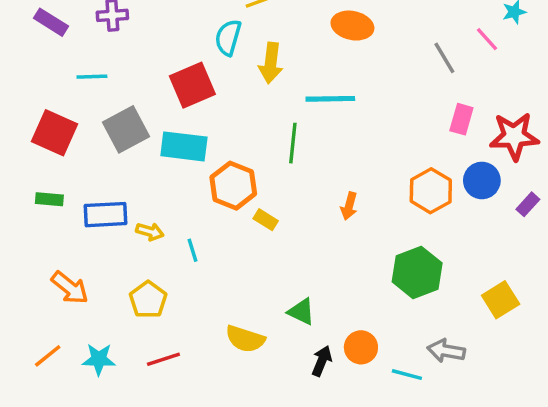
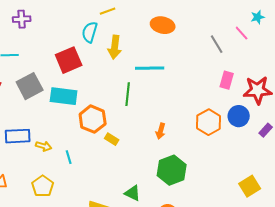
green hexagon: (417, 272) -> (172, 170), moved

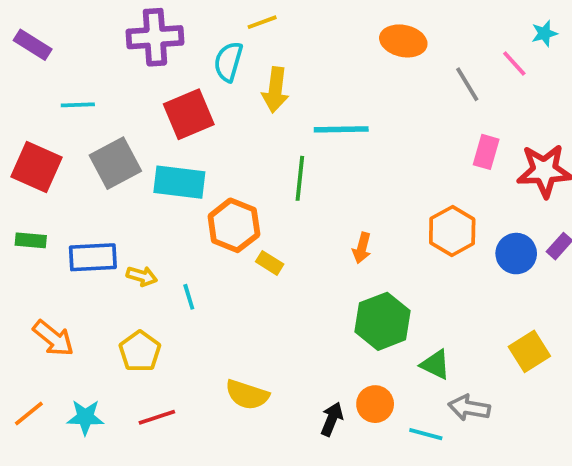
purple cross: (22, 19) -> (155, 37), moved, size x1.6
orange ellipse: (163, 25) -> (403, 41), moved
blue circle: (239, 116) -> (516, 254), moved
green triangle: (133, 193) -> (435, 365), moved

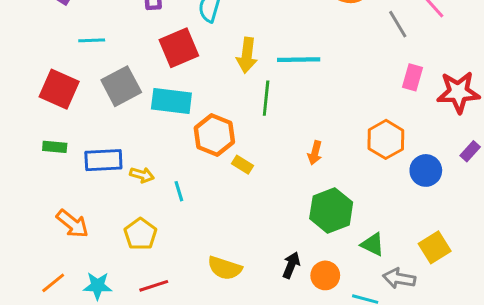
yellow arrow: (275, 90) -> (247, 55), moved
blue circle: (516, 254) -> (426, 170), moved
yellow square: (529, 351) -> (435, 247), moved
black arrow: (332, 419) -> (291, 265), moved

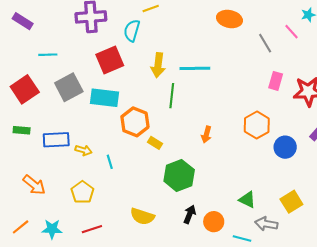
red square: (59, 89) -> (25, 89), turned 32
green hexagon: (331, 210) -> (179, 175), moved

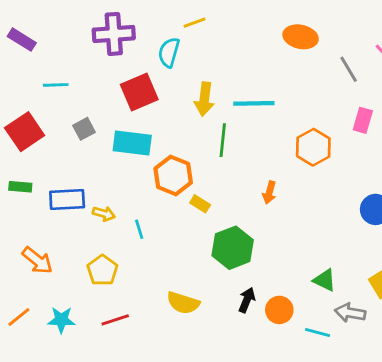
gray square: (69, 87) -> (84, 129), size x0.6
orange hexagon: (257, 125) -> (313, 147), moved

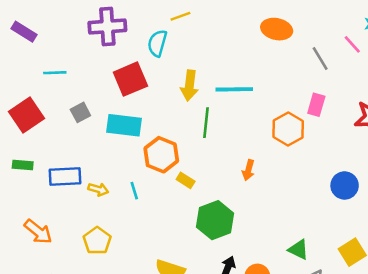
pink rectangle: (363, 120) -> (316, 105), moved
cyan line: (139, 229) -> (134, 191), moved

